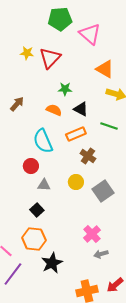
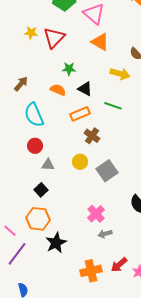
orange triangle: (105, 69) -> (100, 42), moved
cyan semicircle: (43, 141) -> (34, 115), moved

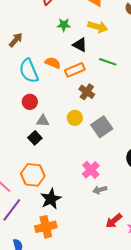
yellow arrow: (120, 74) -> (98, 27), moved
orange semicircle: (58, 90) -> (53, 63), moved
black square: (41, 190) -> (35, 138), moved
orange cross: (91, 271) -> (46, 227), moved

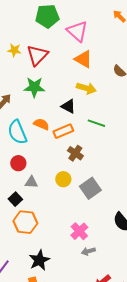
green star: (64, 25) -> (34, 87), moved, size x1.5
black square: (35, 138) -> (15, 199), moved
orange hexagon: (33, 175) -> (25, 222), moved

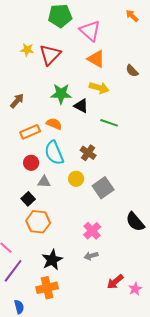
green star: (34, 87) -> (61, 94), moved
orange rectangle: (63, 131) -> (30, 132), moved
cyan semicircle: (17, 132) -> (54, 153), moved
gray arrow: (88, 251) -> (91, 256), moved

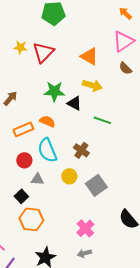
pink triangle: (90, 31) -> (123, 41), moved, turned 45

